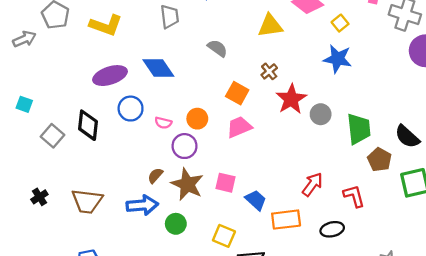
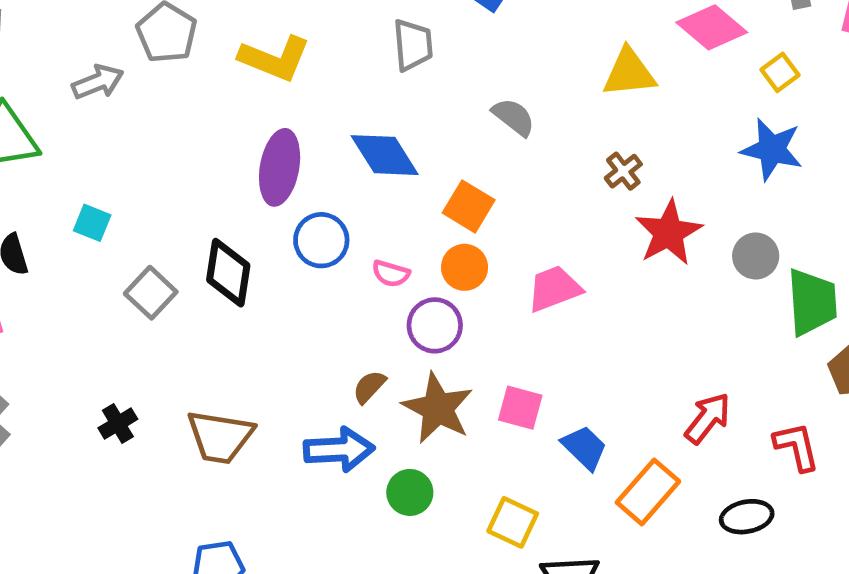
purple ellipse: (110, 76) -> (280, 167), turned -64
orange square: (237, 93) -> (469, 206), moved
gray circle: (321, 114) -> (756, 256), moved
orange rectangle: (286, 220) -> (648, 492), turned -44

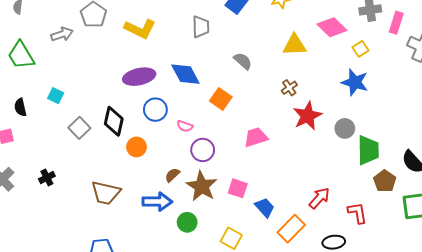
purple ellipse: (280, 167) -> (139, 77), turned 64
orange circle: (465, 267) -> (136, 147), moved
black cross: (118, 424) -> (47, 178), moved

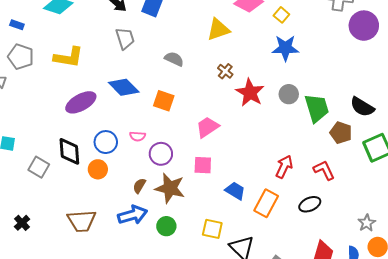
blue circle: (155, 110) -> (106, 142), moved
pink square: (238, 188) -> (203, 165), moved

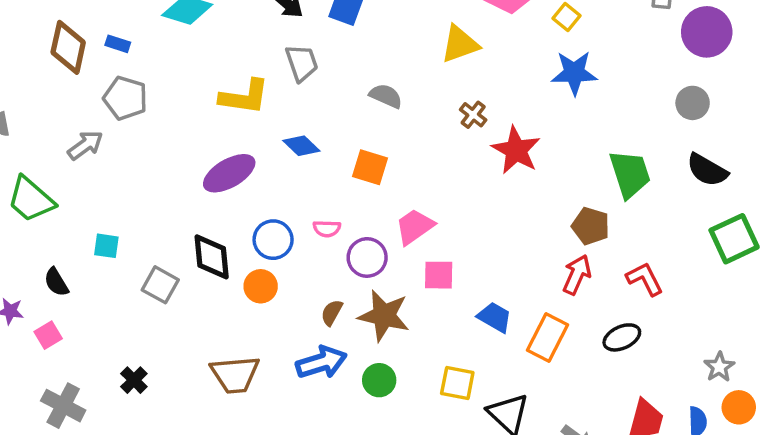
yellow L-shape: (68, 57) -> (244, 97), moved
blue diamond: (124, 87) -> (301, 146), size x0.7
gray circle: (289, 94) -> (693, 103), moved
pink trapezoid: (207, 127) -> (415, 227), moved
brown pentagon: (341, 133) -> (591, 226), moved

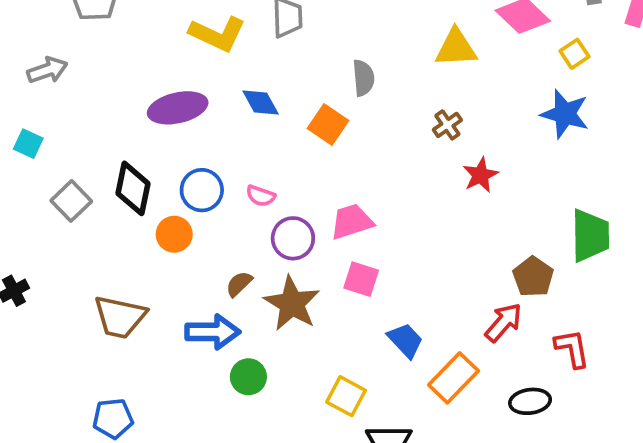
gray semicircle: (386, 96) -> (363, 78), turned 44
gray arrow: (85, 145) -> (47, 70), moved
red star: (516, 150) -> (480, 175), size x0.7
orange square: (370, 167) -> (328, 124), moved
green circle: (379, 380) -> (248, 377), moved

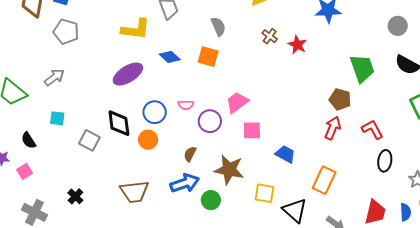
red star: (480, 175) -> (297, 45), moved
brown star: (292, 303) -> (229, 170), moved
orange rectangle: (454, 378) -> (324, 180), moved
black ellipse: (530, 401) -> (385, 161), moved, turned -55

